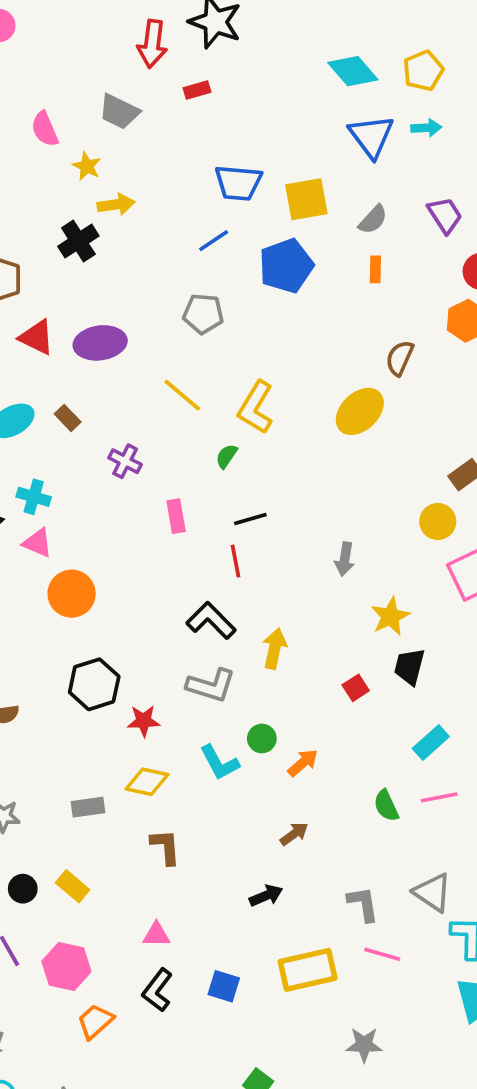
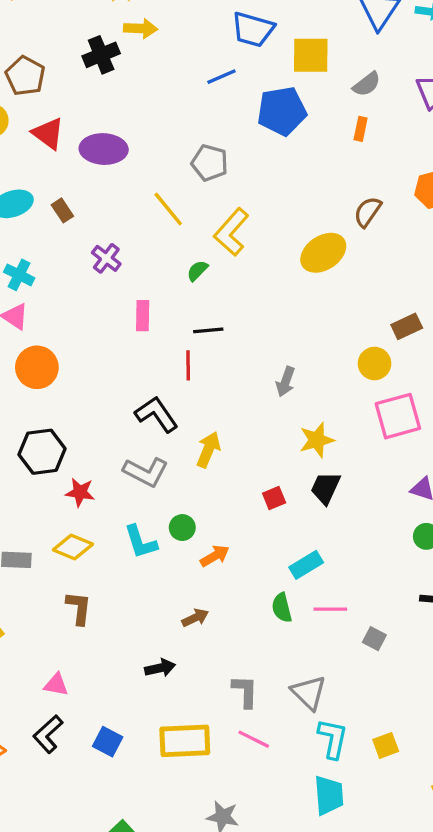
gray pentagon: (203, 314) -> (210, 163), moved
cyan rectangle: (431, 743) -> (306, 565), moved

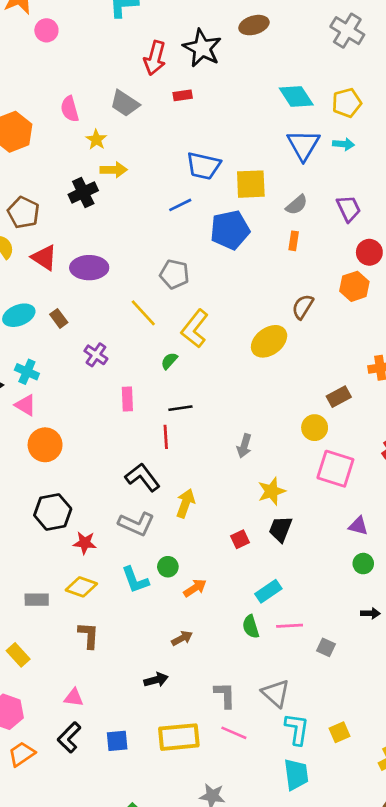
pink square: (398, 416) -> (335, 469), turned 36
blue square: (108, 742) -> (117, 741), turned -30

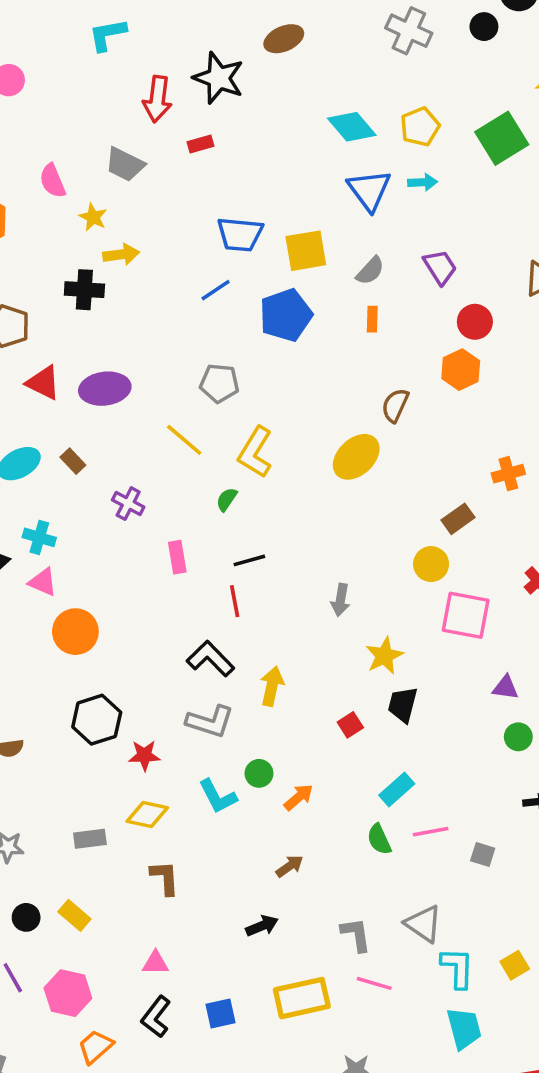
black cross: (83, 192) -> (84, 290), turned 36

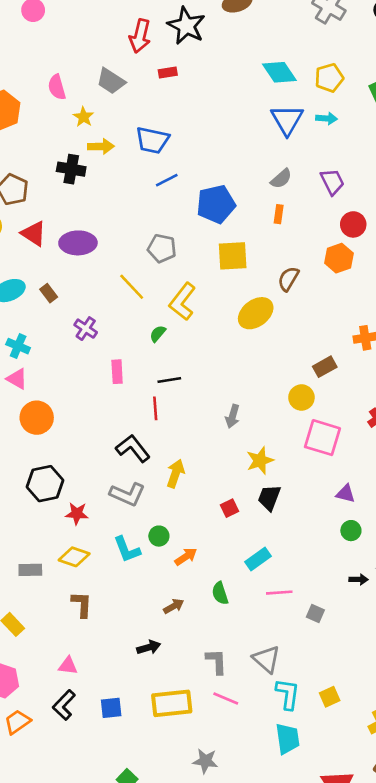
blue trapezoid: (240, 234) -> (152, 140), moved
yellow square: (306, 251) -> (233, 256), moved
green semicircle: (379, 839) -> (220, 593), moved

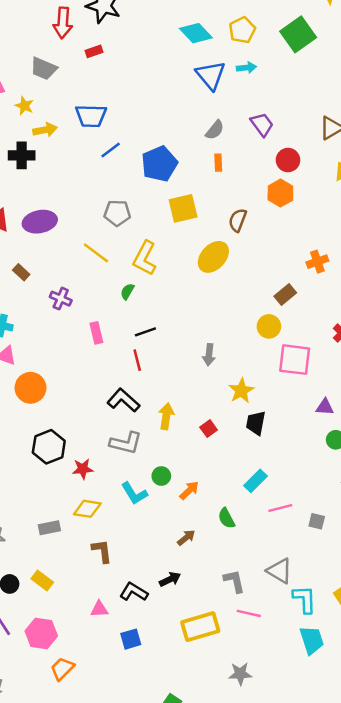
red square: (229, 508) -> (209, 429), moved
black L-shape: (64, 705) -> (134, 592), moved, turned 88
blue square: (111, 708) -> (131, 639), moved

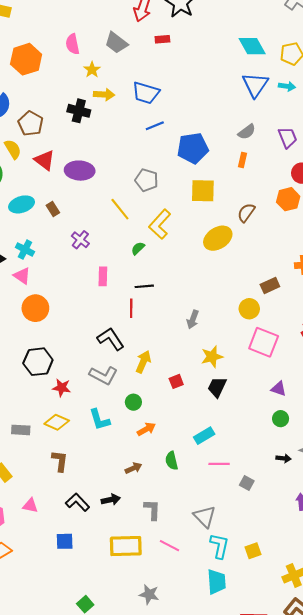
green circle: (161, 476) -> (133, 402), moved
gray L-shape: (234, 581) -> (152, 510), moved
pink triangle: (99, 609) -> (30, 506), moved

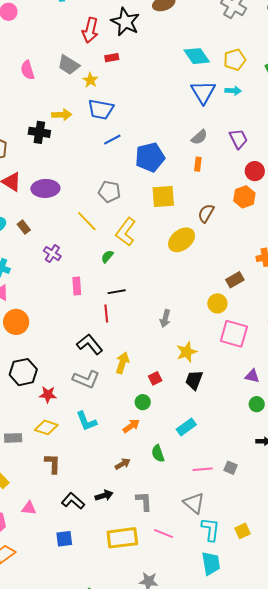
yellow star: (92, 70) -> (90, 80), moved
green circle: (133, 402) -> (143, 402), moved
pink line: (219, 464) -> (203, 469), moved

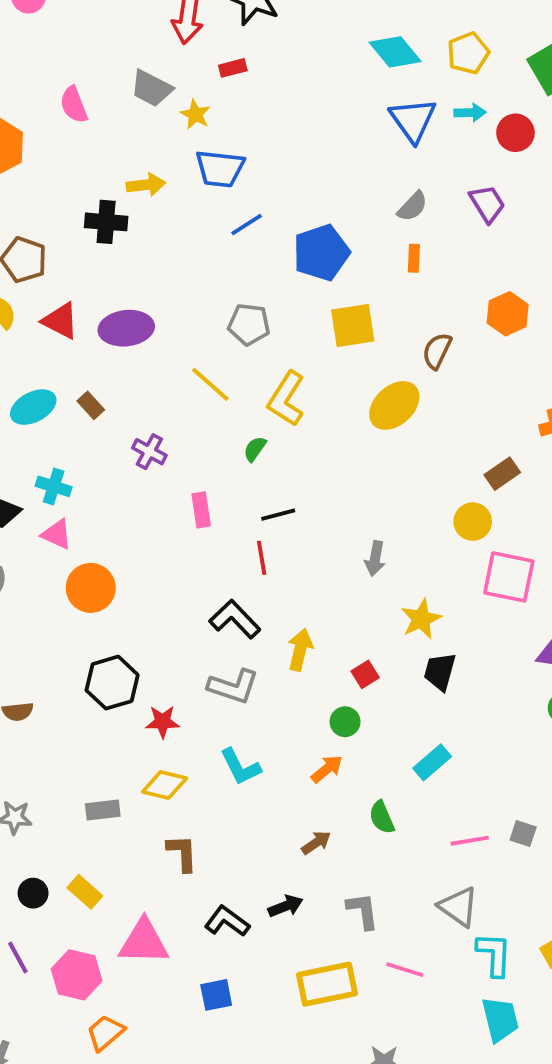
red circle: (255, 171) -> (515, 133), moved
pink triangle: (29, 508) -> (144, 942), size x1.8

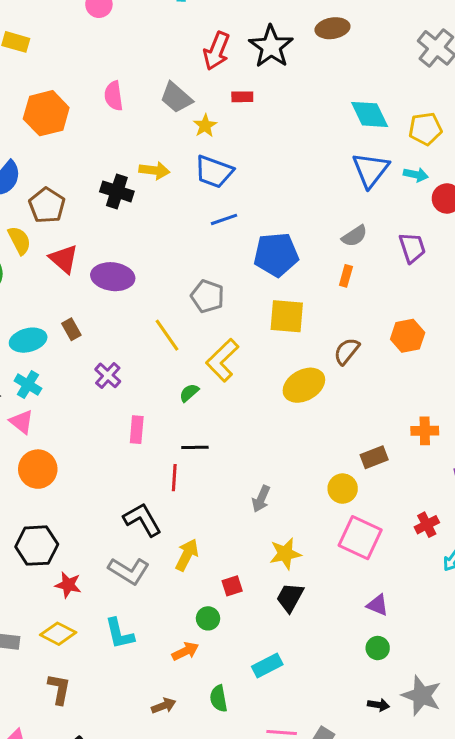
cyan ellipse: (33, 407) -> (28, 340), moved

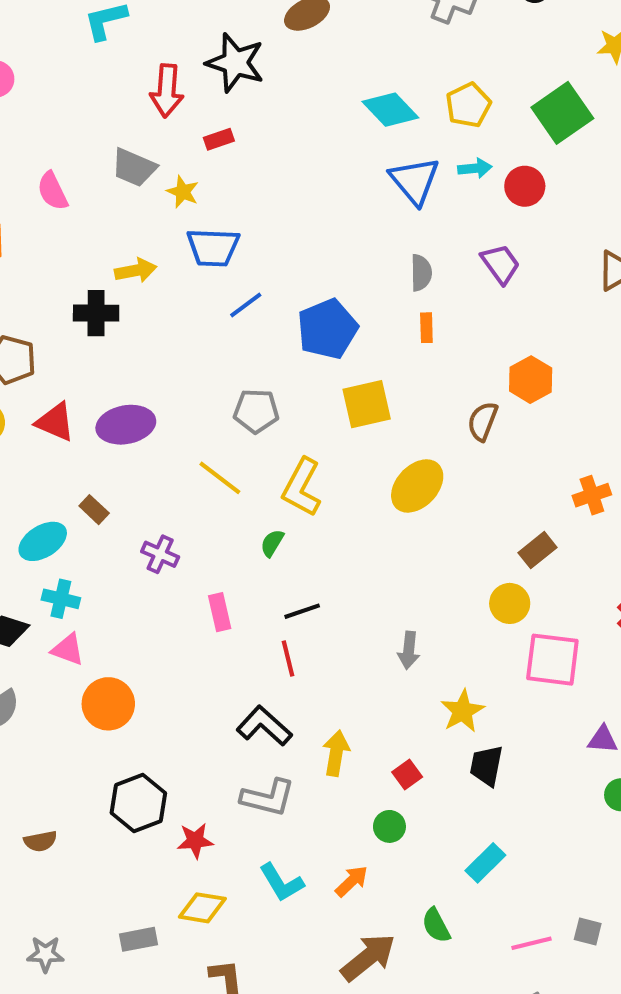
gray semicircle: (354, 236) -> (421, 273), turned -40
brown semicircle: (347, 351) -> (483, 421), moved
orange arrow: (185, 651) -> (352, 881), moved
brown arrow: (164, 706) -> (368, 957), size x1.8

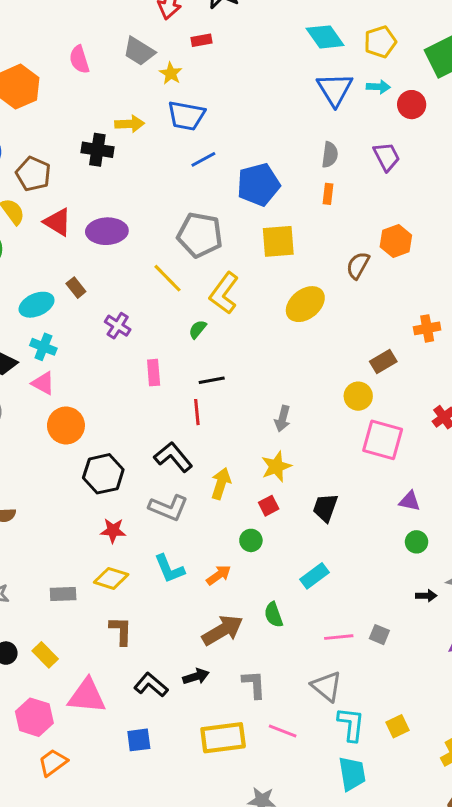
gray pentagon: (256, 411) -> (200, 235), size x1.4
yellow star: (462, 711) -> (276, 467), moved
black hexagon: (138, 803) -> (103, 474), moved

